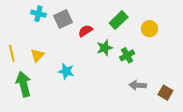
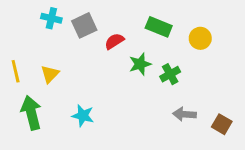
green rectangle: (119, 20) -> (159, 27), turned 66
cyan star: (66, 71) -> (83, 116), moved

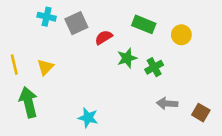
cyan star: (83, 116) -> (88, 118), moved

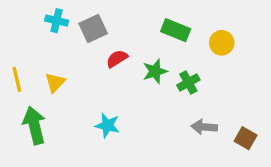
red semicircle: (104, 37) -> (117, 59), moved
cyan star: (88, 118) -> (107, 125), moved

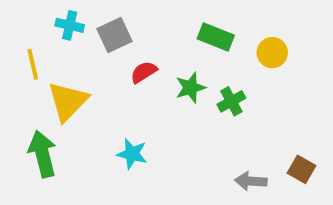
yellow line: (17, 79) -> (33, 64), moved
yellow triangle: (55, 82) -> (68, 101), size x1.6
gray arrow: (204, 127) -> (251, 181), moved

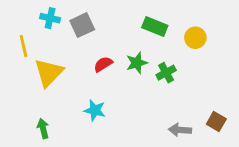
red semicircle: (144, 72) -> (103, 64), moved
green arrow: (42, 154) -> (43, 129), moved, size x0.6

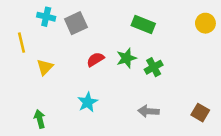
yellow circle: (195, 38) -> (205, 23), moved
yellow triangle: (49, 73) -> (45, 67), size x0.6
cyan star: (95, 110) -> (88, 102), turned 30
gray arrow: (180, 130) -> (148, 111), moved

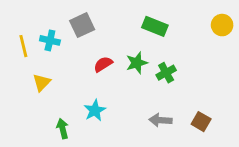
cyan cross: (46, 17) -> (50, 40), moved
yellow triangle: (45, 67) -> (42, 82), moved
brown square: (200, 113) -> (201, 122), moved
green arrow: (40, 119) -> (63, 129), moved

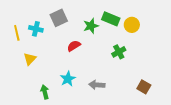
yellow circle: (222, 25) -> (132, 25), moved
green star: (137, 63) -> (91, 26), moved
gray arrow: (160, 120) -> (97, 85), moved

